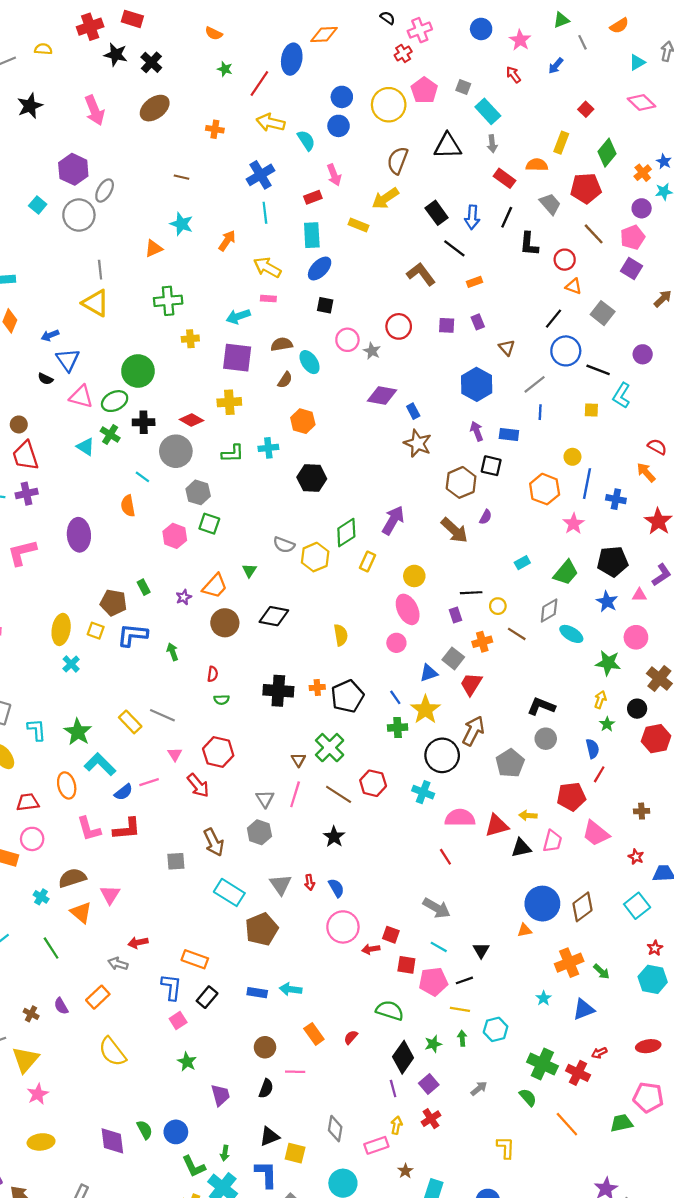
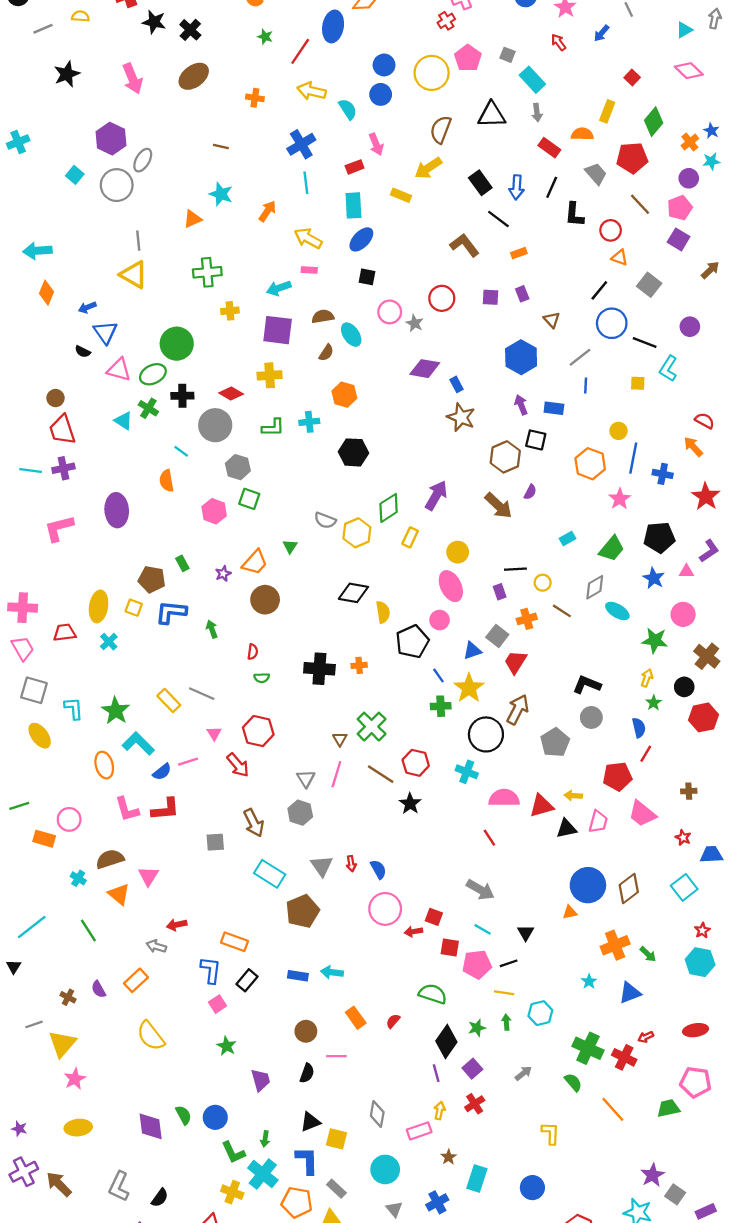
black diamond: (274, 616) -> (353, 593), moved
black pentagon: (347, 696) -> (412, 642), moved
red trapezoid: (28, 802) -> (65, 633), moved
black star: (334, 837) -> (410, 804), moved

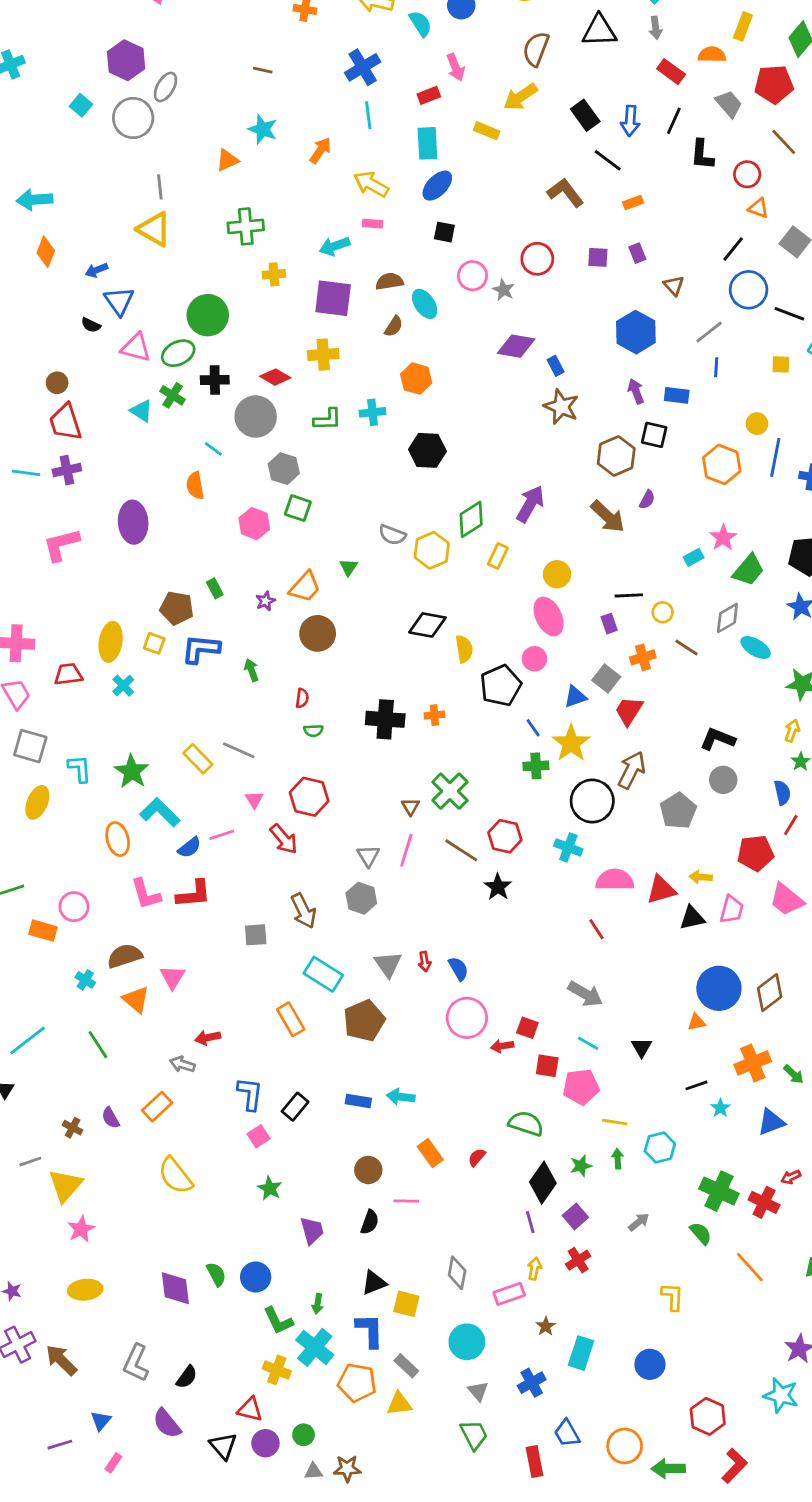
pink star: (620, 499) -> (723, 538), moved
yellow ellipse: (40, 736) -> (37, 802), turned 60
orange rectangle: (234, 942) -> (291, 1019), moved, turned 40
black line: (509, 963) -> (696, 1085), moved

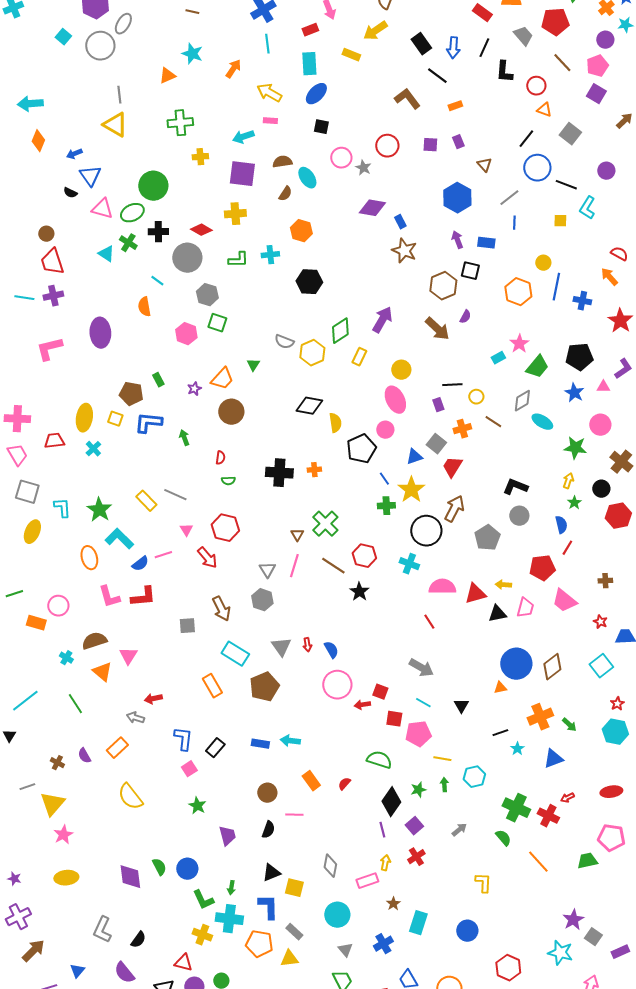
cyan cross: (315, 1347) -> (229, 919), turned -32
brown arrow: (61, 1360) -> (33, 951), moved, turned 90

